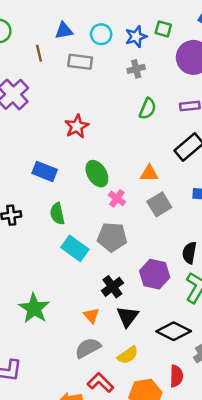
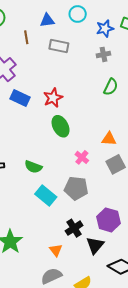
cyan circle: (101, 34) -> (78, 14), moved
blue rectangle: (45, 171) -> (20, 98), moved
green ellipse: (97, 174) -> (61, 126), moved
green semicircle: (57, 214) -> (33, 167), turned -60
black triangle: (128, 317) -> (95, 245), moved

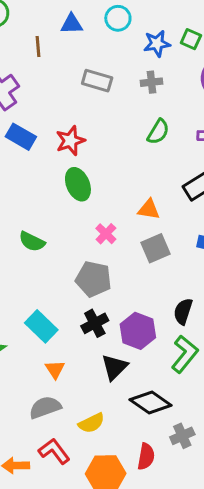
gray rectangle: (59, 46) -> (97, 81), moved
cyan rectangle: (46, 196) -> (41, 326), moved
black cross: (74, 228) -> (95, 323), moved

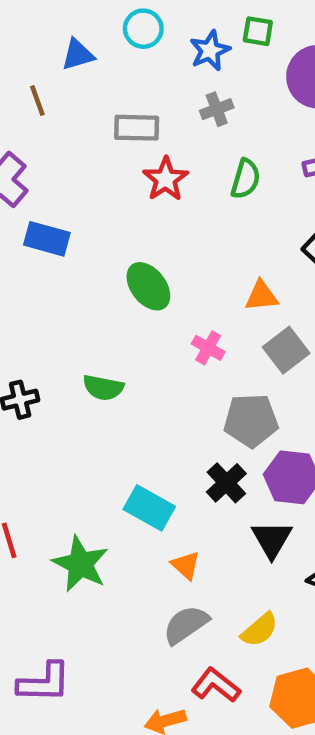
red star: (70, 141) -> (166, 179), moved
gray pentagon: (93, 279) -> (251, 421), moved

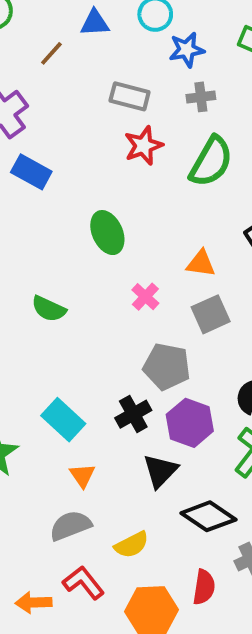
blue star: (210, 51) -> (187, 50), moved
brown line: (37, 100) -> (51, 53), turned 48
green semicircle: (245, 179) -> (211, 162), size x1.5

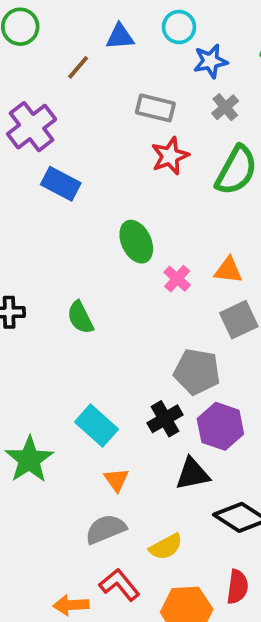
gray cross: (201, 97) -> (225, 107), turned -32
pink cross: (145, 297) -> (177, 279), moved
green semicircle: (49, 309) -> (80, 317), turned 40
black triangle: (160, 471) -> (192, 474), turned 36

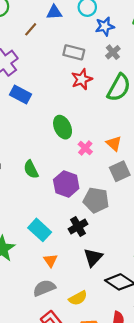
orange triangle: (228, 270) -> (114, 144), turned 35
purple hexagon: (220, 426) -> (66, 184), moved
black triangle: (192, 474) -> (93, 257), turned -36

